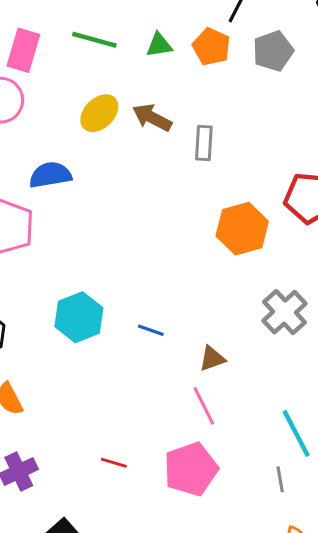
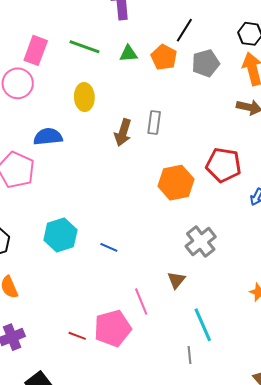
yellow ellipse: (99, 113) -> (84, 97), turned -52
brown arrow: (152, 118) -> (123, 132), moved, turned -104
brown triangle: (212, 359) -> (176, 280), moved, turned -36
pink pentagon: (191, 469) -> (113, 328), moved

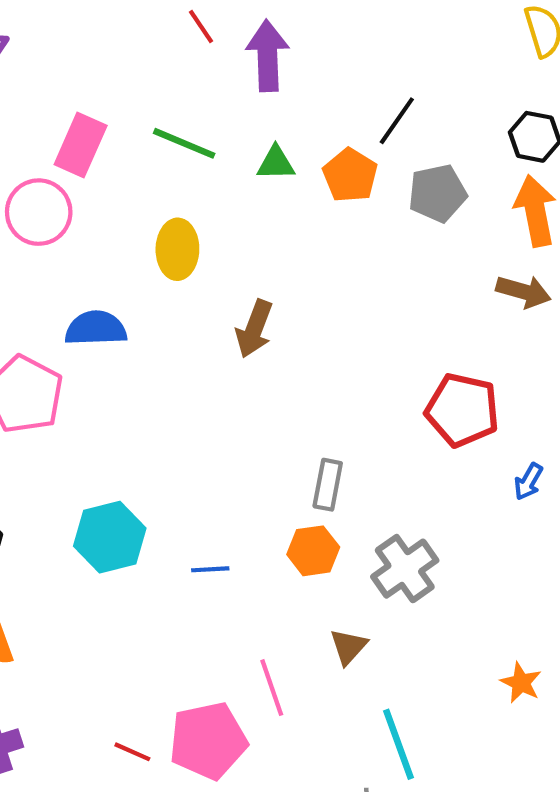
gray rectangle: (154, 122) -> (328, 485), moved
orange hexagon: (176, 183) -> (313, 551), moved, size x0.7
blue line: (109, 247) -> (210, 569), turned -30

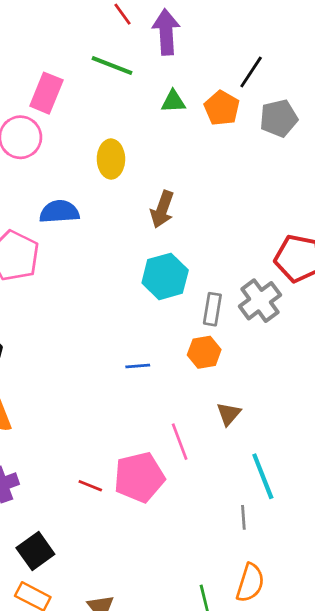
green line: (184, 143) -> (112, 66), moved
cyan hexagon: (110, 537) -> (165, 276), moved
gray cross: (405, 569) -> (260, 301), moved

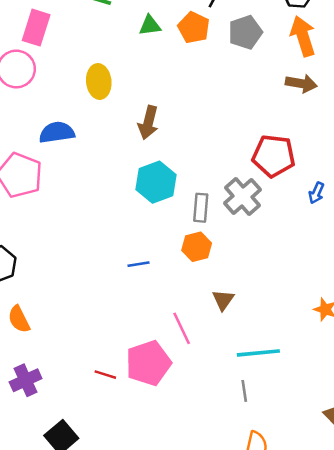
cyan line: (263, 476) -> (258, 353), turned -69

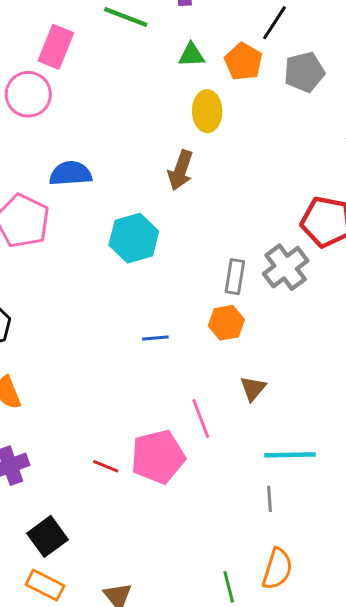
yellow ellipse: (99, 81) -> (207, 111), moved
cyan hexagon: (156, 182) -> (134, 238), moved

